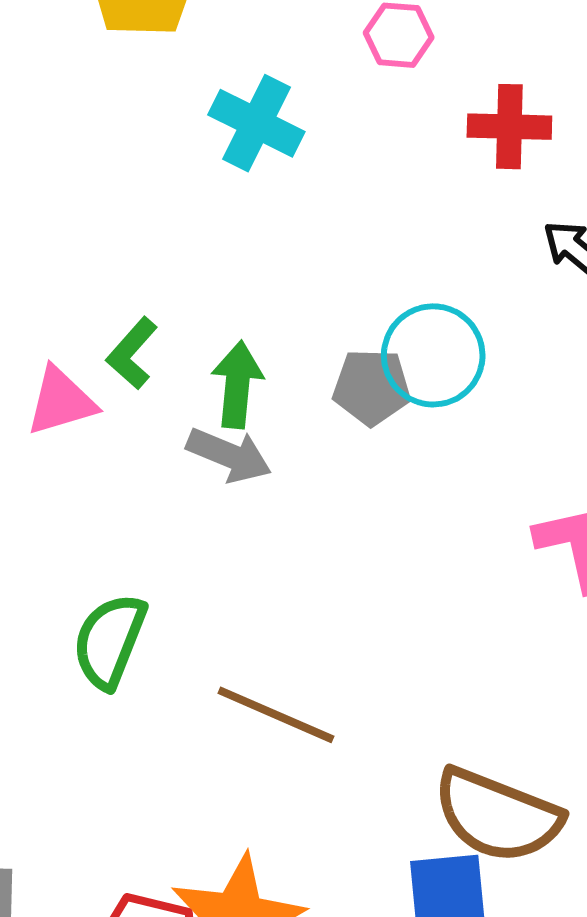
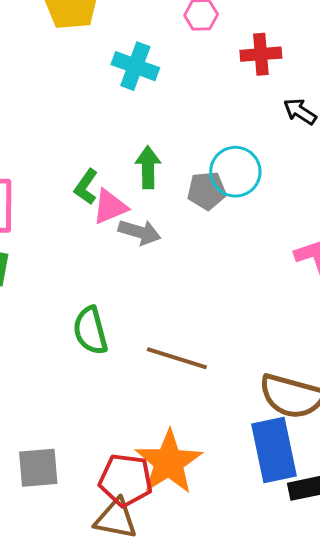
green arrow: (237, 385) -> (148, 167), moved
pink triangle: (61, 401) -> (110, 207), moved
green semicircle: (109, 641) -> (90, 331), turned -30

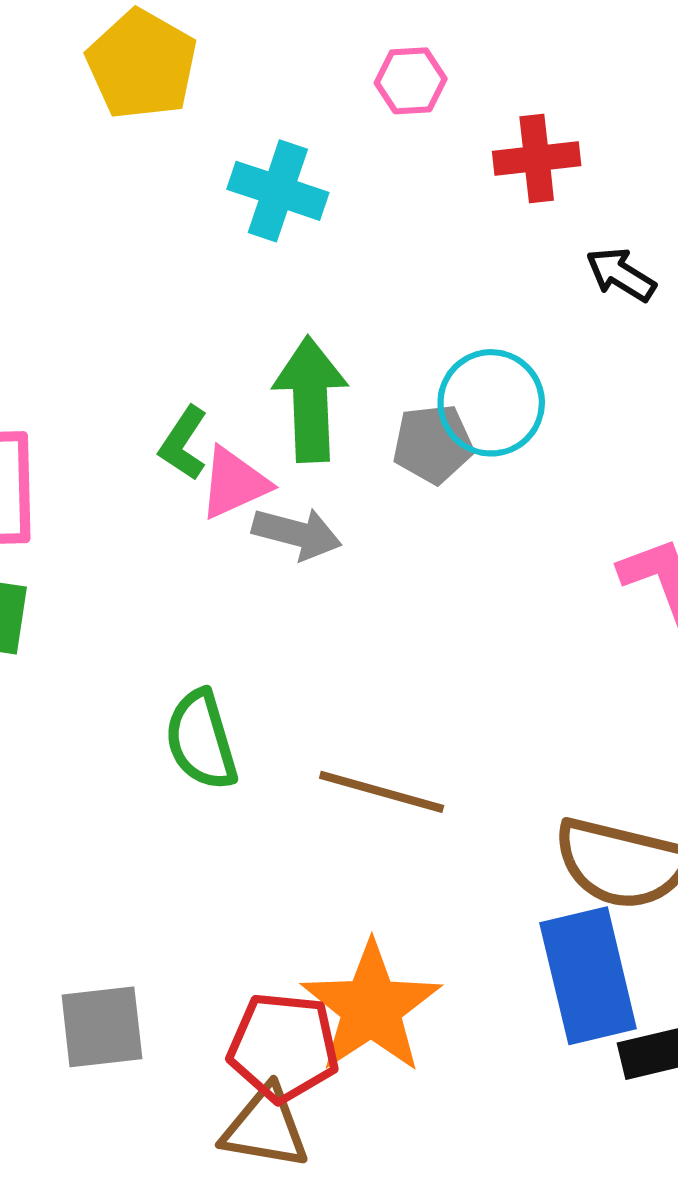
green arrow: (148, 167) -> (310, 399), size x1.4

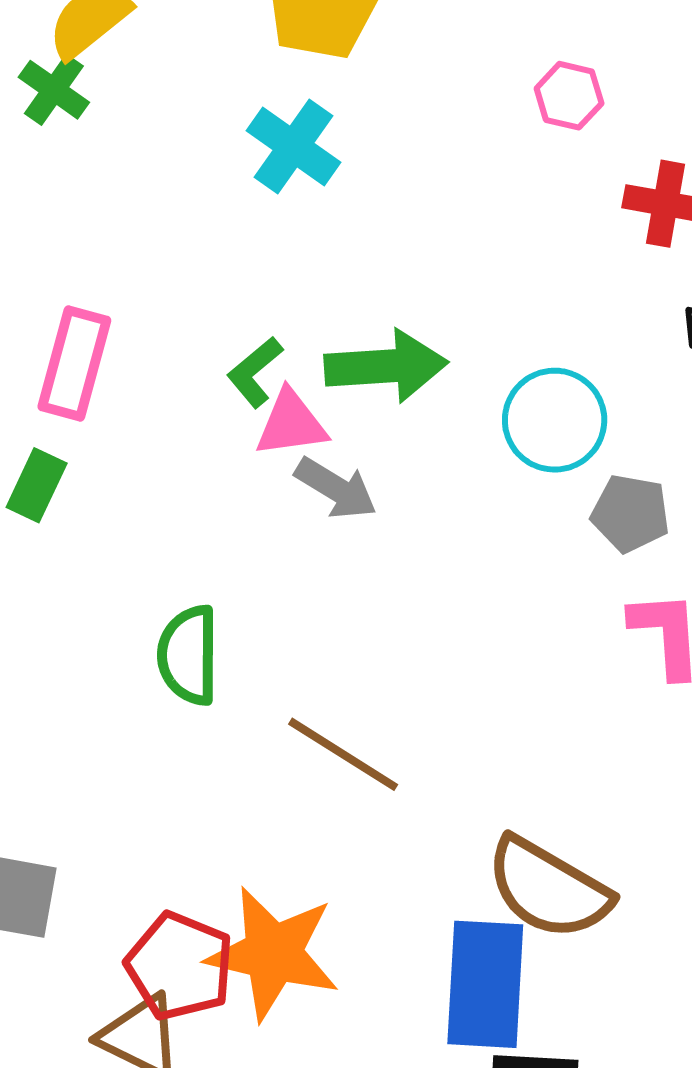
cyan cross: (278, 191) -> (293, 147), moved
green arrow: (310, 399) -> (386, 366), turned 72
gray pentagon: (433, 444) -> (630, 513), moved
orange star: (371, 1007) -> (273, 953), turned 30

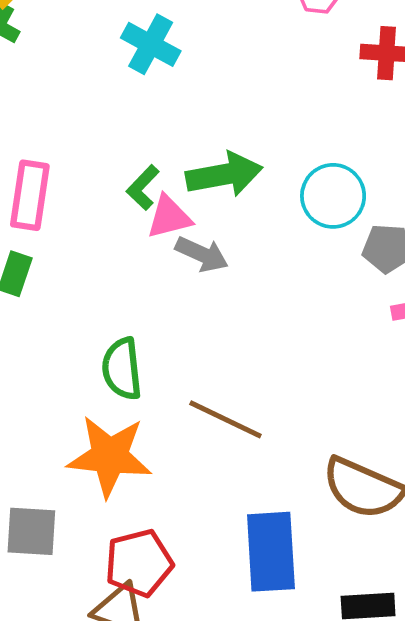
orange star: (273, 953) -> (110, 456), moved
red pentagon: (180, 966) -> (139, 563), turned -30
blue rectangle: (485, 984) -> (271, 552), moved

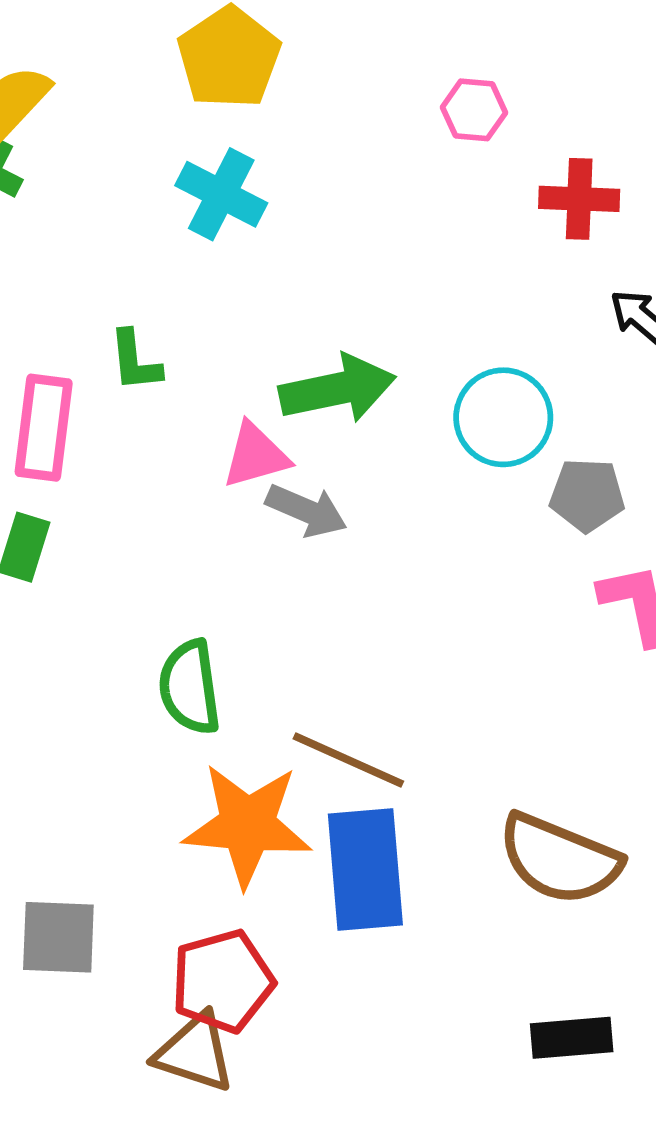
green L-shape: (143, 188) -> (135, 361), moved, turned -48
orange star: (110, 456) -> (247, 825), moved
blue rectangle: (271, 552) -> (365, 869), moved

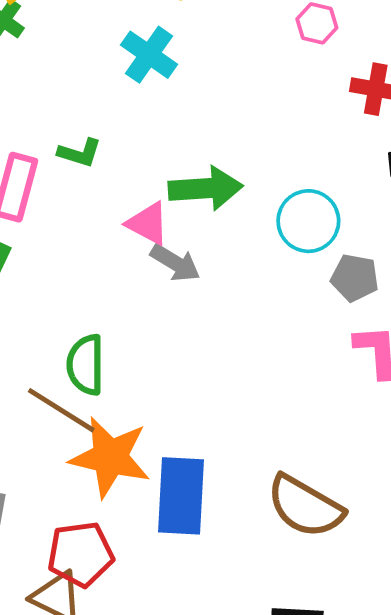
green L-shape: (135, 361) -> (80, 153), turned -75
pink triangle: (256, 455) -> (148, 223), turned 36
brown line: (348, 760) -> (61, 410), moved

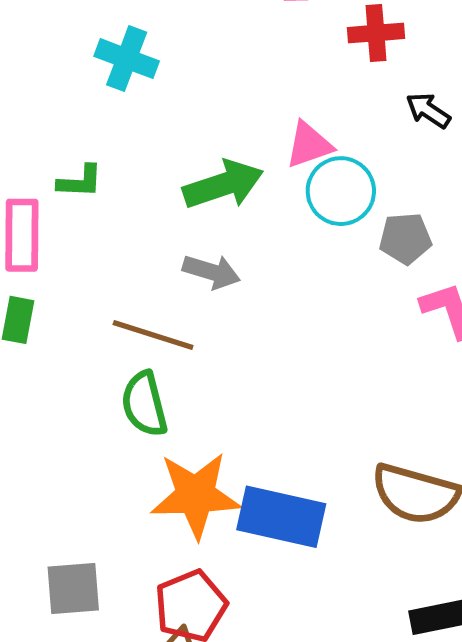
pink triangle: (148, 223) -> (309, 145), moved, turned -33
brown line: (61, 410) -> (153, 335), moved
blue rectangle: (181, 496) -> (281, 517), turned -66

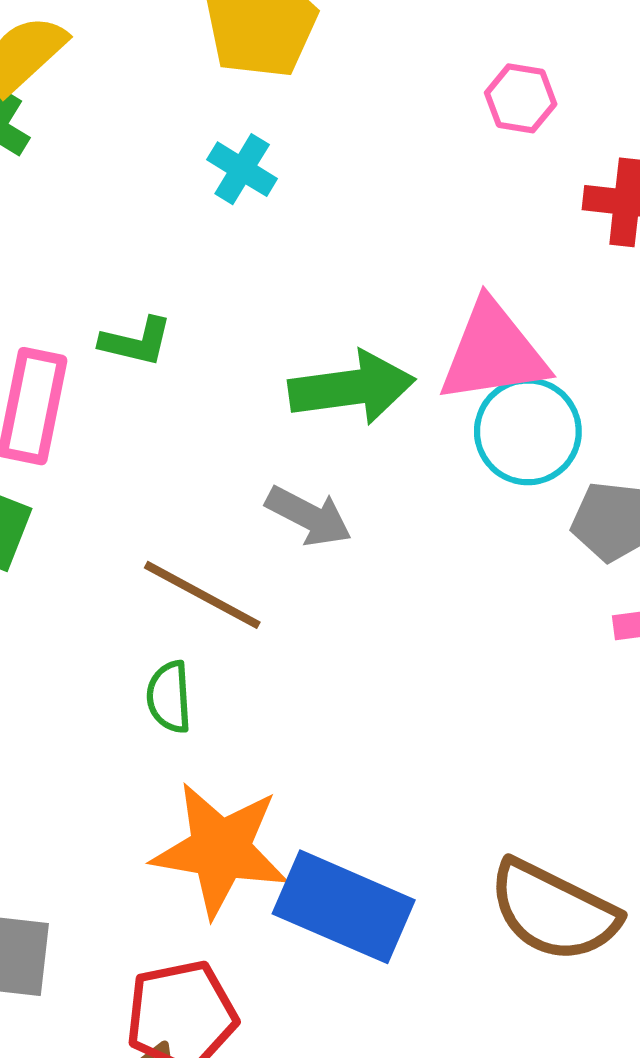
cyan cross: (127, 59) -> (242, 169), size x0.7
pink triangle: (309, 145) -> (493, 352), size x1.5
green semicircle: (144, 404) -> (169, 697), size x0.7

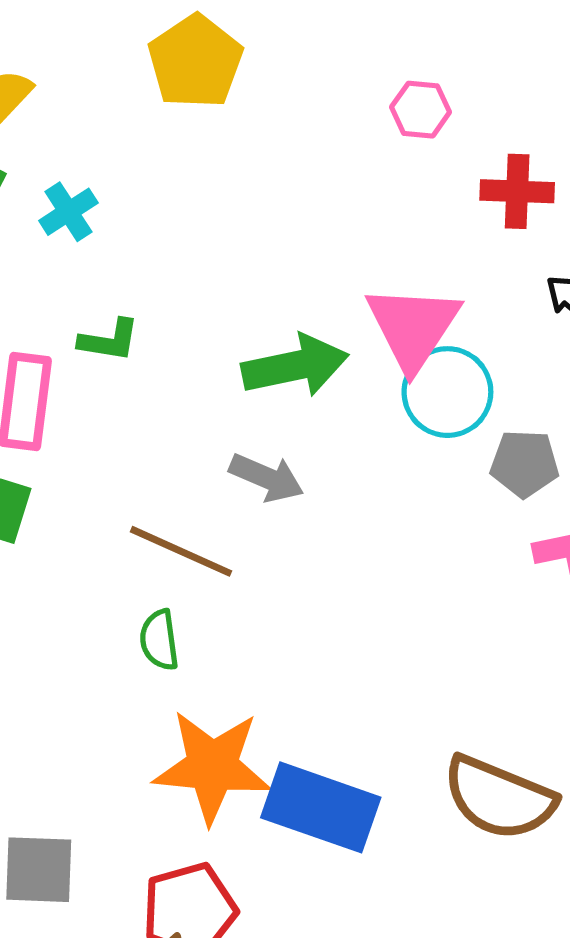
cyan cross: (242, 169) -> (68, 212), moved, turned 30
pink triangle: (493, 352) -> (413, 327), turned -44

